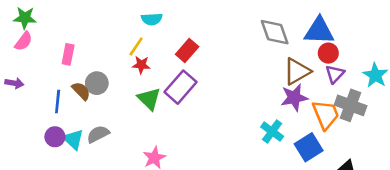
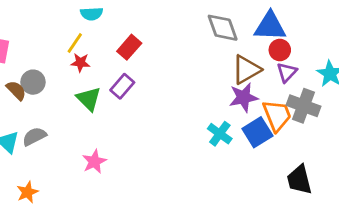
purple rectangle: (180, 87) -> (122, 86), size x0.7
blue square: (309, 147) -> (257, 132), moved

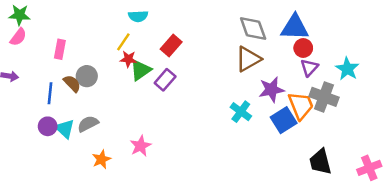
brown triangle: (246, 70) -> (248, 59), moved
green triangle: (89, 99) -> (141, 70), moved, turned 40
cyan cross: (220, 134) -> (241, 112), moved
orange star: (27, 192) -> (101, 159), moved

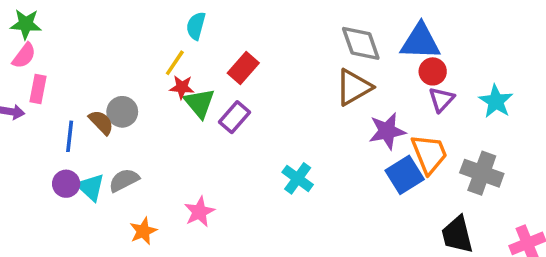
cyan semicircle: (138, 16) -> (196, 26), turned 108
pink rectangle: (60, 49) -> (38, 89), moved
green triangle: (141, 70) -> (199, 103), turned -35
gray cross: (324, 97) -> (482, 173), moved
cyan cross: (241, 112) -> (298, 178), moved

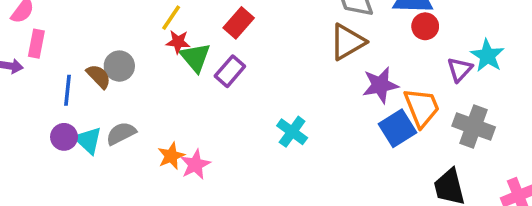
purple triangle: (441, 100) -> (460, 69), moved
orange star: (143, 231) -> (171, 156), moved

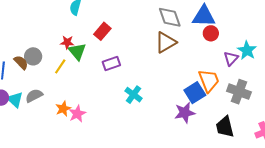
yellow line: (171, 18) -> (60, 66), moved
purple rectangle: (230, 71) -> (111, 63), moved, turned 30
purple star: (380, 85) -> (185, 113), moved

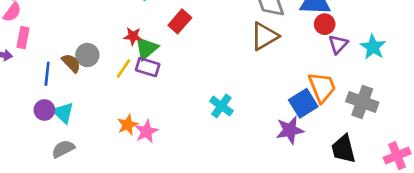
green triangle: (77, 51) -> (146, 48), turned 30
purple triangle: (231, 58) -> (338, 44), moved
purple rectangle: (111, 63) -> (148, 67), moved, turned 36
gray semicircle: (34, 96) -> (63, 149), moved

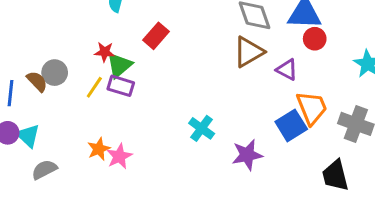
purple triangle: (338, 44) -> (287, 70), moved, turned -45
purple star: (290, 130) -> (247, 155), moved
gray semicircle: (63, 149) -> (44, 170), moved

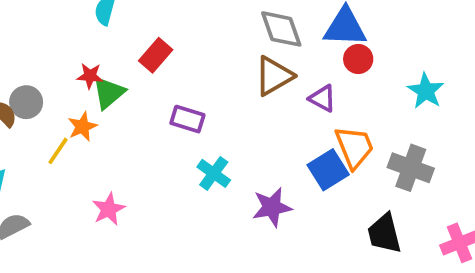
purple rectangle: (121, 86) -> (187, 119), moved
yellow line: (94, 87) -> (58, 151), moved
orange star: (99, 149) -> (82, 127), moved

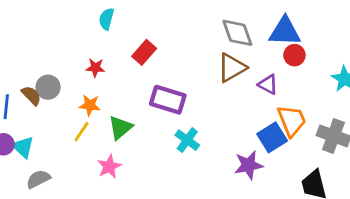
green triangle: (109, 93) -> (120, 128), moved
purple rectangle: (187, 119) -> (168, 100), size x1.4
orange star: (82, 127) -> (90, 105), turned 30
yellow line: (58, 151) -> (81, 132), moved
purple star: (272, 207) -> (249, 165), moved

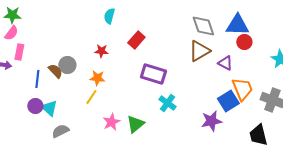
green triangle: (120, 128) -> (135, 124), moved

